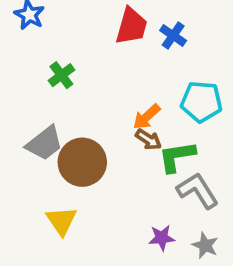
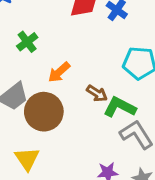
orange arrow: (147, 117) -> (59, 72), moved
green L-shape: (177, 157) -> (120, 107), turned 36

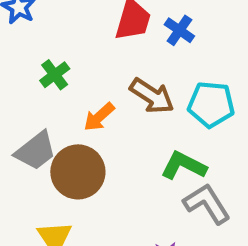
brown arrow: (97, 93) -> (152, 96), moved, size x1.5

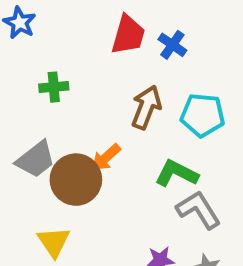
green cross: (55, 75) -> (54, 87), turned 32
brown arrow: (152, 96) -> (146, 107), turned -102
orange arrow: (99, 117) -> (106, 157), moved

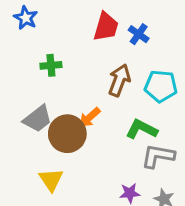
gray L-shape: (199, 210) -> (158, 156), turned -48

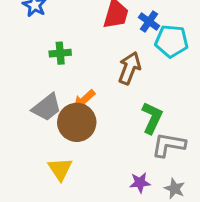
cyan pentagon: (161, 86) -> (172, 41), moved
orange arrow: (90, 117) -> (84, 100), moved
green L-shape: (142, 129) -> (152, 118), turned 88

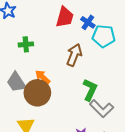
orange arrow: (84, 100) -> (43, 77), turned 84
gray trapezoid: (47, 107) -> (16, 82), turned 95
gray L-shape: (169, 145) -> (102, 109), turned -145

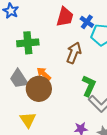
green cross: (26, 44) -> (28, 43), size x1.5

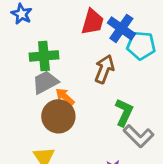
blue cross: (87, 22) -> (121, 28), size x1.5
gray trapezoid: (19, 79) -> (45, 82), moved, turned 95

